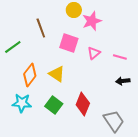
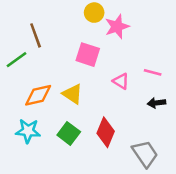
brown line: (41, 28) -> (36, 35), moved
pink triangle: (94, 53) -> (121, 81), moved, turned -48
orange diamond: (30, 75) -> (38, 95), turned 40

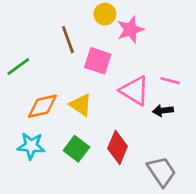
brown line: (36, 35) -> (68, 40), moved
pink triangle: (121, 81) -> (135, 91), size x1.6
black arrow: (156, 103) -> (163, 110), moved

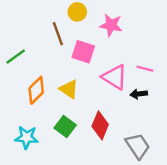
yellow circle: (105, 14) -> (77, 12), moved
pink star: (130, 30) -> (111, 25), turned 30
orange diamond: (42, 106) -> (36, 90), turned -32
cyan star: (31, 146) -> (27, 137), moved

